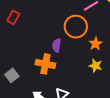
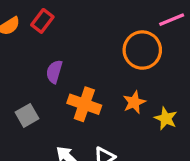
orange star: (96, 44) -> (134, 102), moved
purple semicircle: (57, 45) -> (54, 72), moved

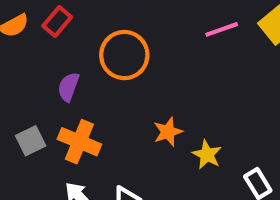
orange circle: (142, 50) -> (124, 55), moved
orange cross: (84, 104) -> (79, 142), moved

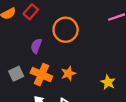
orange star: (168, 132) -> (68, 73), moved

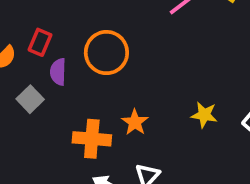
purple semicircle: (36, 46) -> (58, 72), moved
gray square: (16, 74) -> (30, 99), moved

